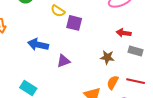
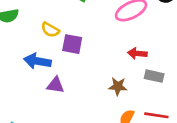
blue arrow: (38, 45) -> (37, 61), moved
purple triangle: (63, 61) -> (56, 85), moved, turned 32

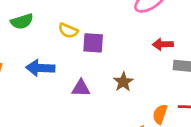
blue arrow: (37, 61) -> (40, 68), moved
brown star: (118, 86) -> (123, 82), moved, turned -30

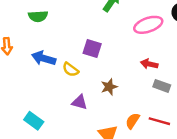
yellow semicircle: (68, 31) -> (71, 70), moved
purple triangle: (81, 88) -> (79, 102), moved

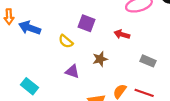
blue arrow: (44, 58) -> (30, 28), moved
red arrow: (149, 64) -> (122, 34), moved

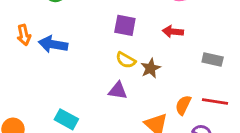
yellow semicircle: (66, 41) -> (126, 60), moved

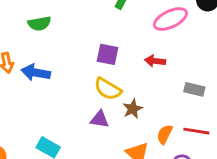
yellow semicircle: (126, 60) -> (108, 89), size x1.4
brown star: (151, 68) -> (133, 109), moved

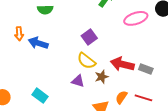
purple square: (107, 54) -> (89, 37), turned 35
red arrow: (155, 61) -> (122, 64), moved, size x1.6

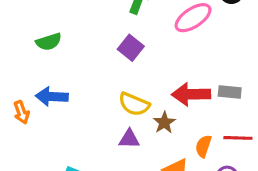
orange arrow: (19, 34) -> (21, 112), moved
purple square: (89, 37) -> (131, 48), moved

